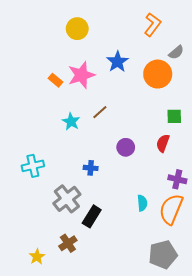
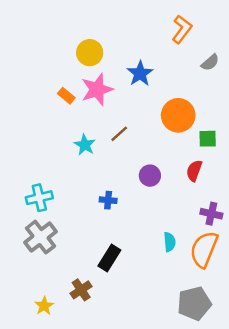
yellow circle: (77, 29) -> (90, 53), moved
orange circle: (158, 74) -> (178, 115), moved
gray cross: (67, 199) -> (41, 237), moved

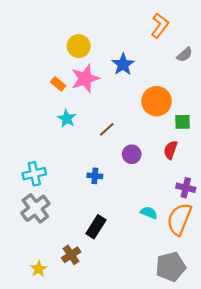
brown line: (119, 134) -> (107, 129), moved
cyan star: (85, 145) -> (67, 119), moved
cyan semicircle: (170, 242) -> (149, 213), turned -63

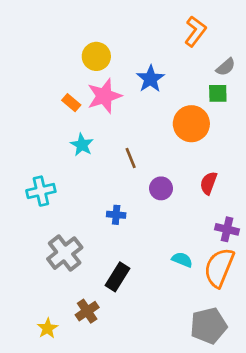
green square: (183, 122) -> (218, 93), moved
brown line: (107, 129) -> (131, 158), turned -70
cyan cross: (34, 174) -> (41, 191), moved
gray cross: (35, 208) -> (65, 253), moved

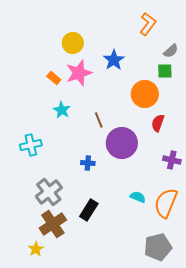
red semicircle: (209, 183) -> (158, 123), moved
purple circle: (161, 188) -> (122, 143), size x1.8
purple cross: (227, 229) -> (172, 160), moved
brown cross: (87, 311) -> (53, 224), moved, size x1.5

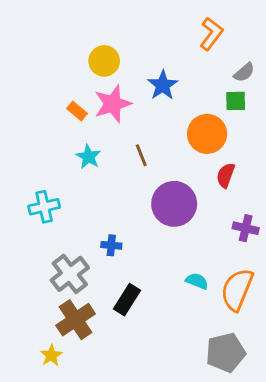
brown line: (99, 120) -> (141, 155), moved
blue cross: (88, 163) -> (111, 245), moved

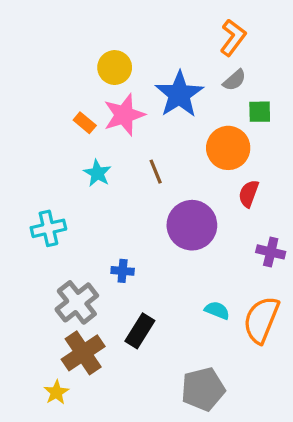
gray semicircle: (244, 72) -> (234, 80), moved
blue star: (163, 85) -> (179, 94), size x1.4
gray pentagon: (226, 352) -> (203, 389), moved

